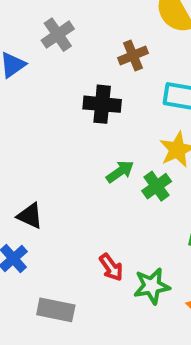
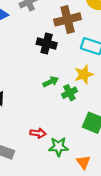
brown cross: (133, 56) -> (68, 19), size x1.6
red arrow: (111, 267) -> (38, 133), turned -56

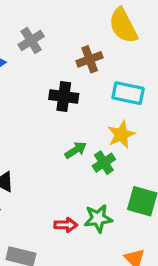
brown cross: (68, 19) -> (90, 59), size x0.7
green star: (59, 147) -> (98, 218), moved

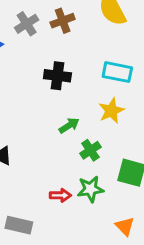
brown cross: (90, 59) -> (63, 21), moved
green cross: (104, 163) -> (90, 150), moved

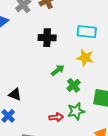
yellow star: (111, 111) -> (85, 58), turned -30

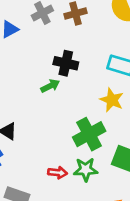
green arrow: (58, 70) -> (50, 86), moved
green cross: (74, 85) -> (89, 134), size x1.6

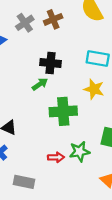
green cross: (89, 134) -> (63, 111), moved, turned 32

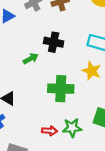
green arrow: (40, 84) -> (31, 59), moved

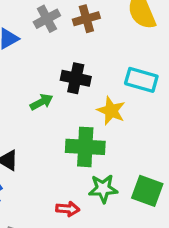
yellow star: (92, 71) -> (111, 111), moved
green star: (72, 128) -> (103, 189), moved

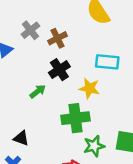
brown cross: (86, 19) -> (57, 38), moved
black cross: (76, 78) -> (59, 70), turned -35

